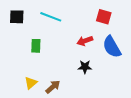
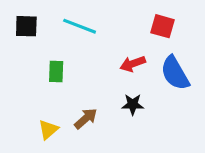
brown arrow: (53, 87) -> (86, 118), moved

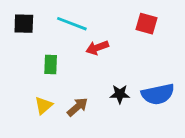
red arrow: (133, 64) -> (97, 48), moved
blue semicircle: (175, 73) -> (158, 94), moved, turned -72
yellow triangle: (48, 129) -> (44, 105), moved

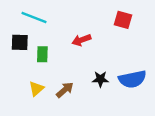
black square: (24, 24) -> (20, 42), moved
cyan line: (72, 24) -> (34, 17), moved

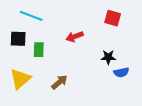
black star: (100, 79) -> (108, 57), moved
blue semicircle: (132, 79) -> (121, 72), size x0.6
yellow triangle: (36, 89) -> (20, 79), moved, size x1.5

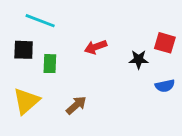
red square: (113, 18) -> (165, 43), moved
black star: (108, 57) -> (139, 59), moved
blue semicircle: (121, 72) -> (165, 86), moved

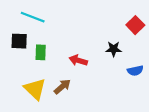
red square: (165, 43) -> (135, 25), moved, turned 30
red arrow: (96, 47) -> (78, 60), moved, turned 36
yellow triangle: (26, 101) -> (35, 89), moved, turned -35

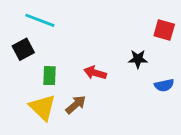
red square: (135, 25) -> (164, 30), turned -30
black square: (19, 41) -> (23, 49), turned -30
green rectangle: (41, 52) -> (49, 76), moved

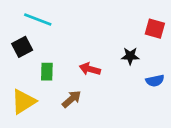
yellow triangle: (43, 107) -> (23, 102), moved, turned 44

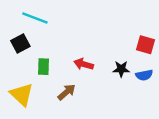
red square: (155, 29) -> (145, 45), moved
black star: (130, 56) -> (121, 69), moved
yellow triangle: (23, 102) -> (22, 95), turned -45

